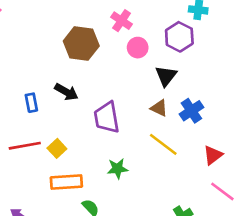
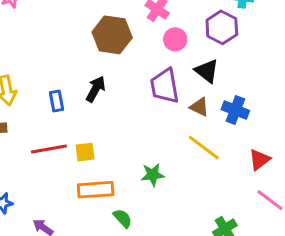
black triangle: (166, 76) -> (207, 71), turned -30
black arrow: (66, 92) -> (96, 89), turned -90
blue cross: (191, 111) -> (235, 110), turned -35
purple trapezoid: (107, 117) -> (165, 86), moved
yellow square: (57, 148) -> (85, 152), turned 36

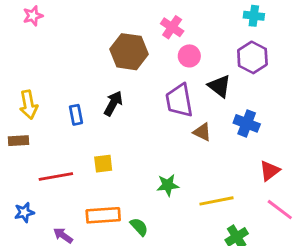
purple hexagon: (222, 27) -> (252, 57), moved
brown triangle: (199, 107) -> (202, 132), moved
yellow line: (204, 148) -> (217, 201), moved, turned -48
red line: (49, 149) -> (56, 177), moved
orange rectangle: (96, 190) -> (103, 215), moved

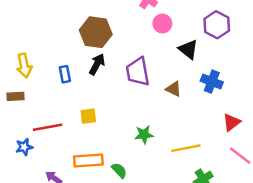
brown hexagon: (129, 52) -> (96, 32), moved
purple trapezoid: (179, 100) -> (138, 72), moved
blue star: (24, 212) -> (24, 147), moved

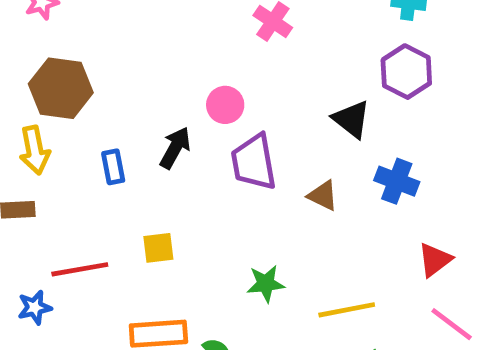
pink circle: (162, 24) -> (225, 105), moved
brown hexagon: (96, 32) -> (61, 88), moved

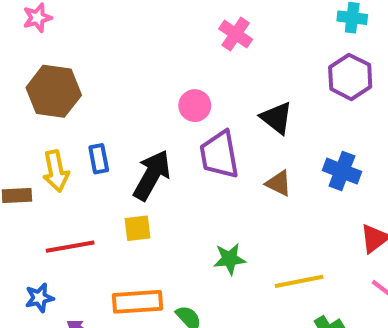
black triangle: (351, 119) -> (277, 118), moved
black arrow: (175, 148) -> (152, 175), moved, size x1.4
yellow arrow: (35, 150) -> (56, 171), moved
blue star: (35, 307) -> (39, 298), moved

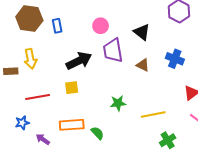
blue rectangle: (99, 159) -> (57, 26), moved
black arrow: (152, 175) -> (79, 61), turned 35

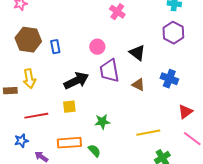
green star: (118, 103) -> (102, 122), moved

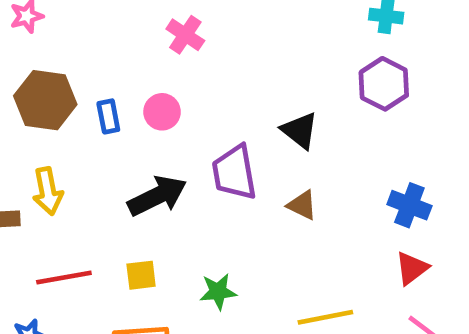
pink cross: (117, 12) -> (185, 35), moved
pink circle: (97, 47) -> (162, 112), moved
blue cross: (169, 79) -> (409, 205), moved
yellow square: (69, 107) -> (141, 275), moved

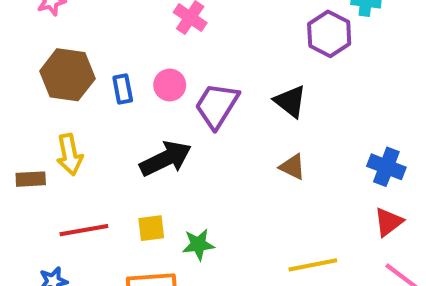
purple hexagon: (384, 84) -> (329, 34), moved
purple trapezoid: (234, 173) -> (217, 105), moved, turned 42
green star: (218, 292) -> (198, 244), moved

